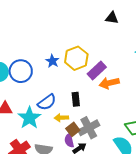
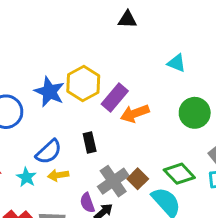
blue star: (52, 61) -> (49, 92), size x1.5
cyan star: (29, 118) -> (26, 177), size x0.6
yellow arrow: (61, 118) -> (58, 175), moved
brown square: (73, 129) -> (138, 179), moved

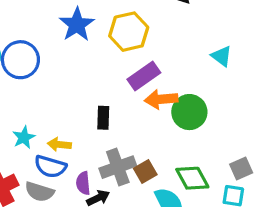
yellow hexagon: (83, 83) -> (129, 32), moved
blue star: (49, 92) -> (77, 25), moved
green circle: (195, 113) -> (189, 112), moved
blue semicircle: (49, 152) -> (50, 167), moved, turned 44

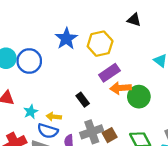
black rectangle: (103, 118) -> (83, 100), turned -40

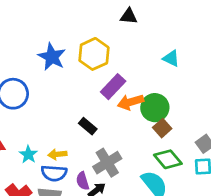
brown square: (110, 135) -> (162, 128), moved

